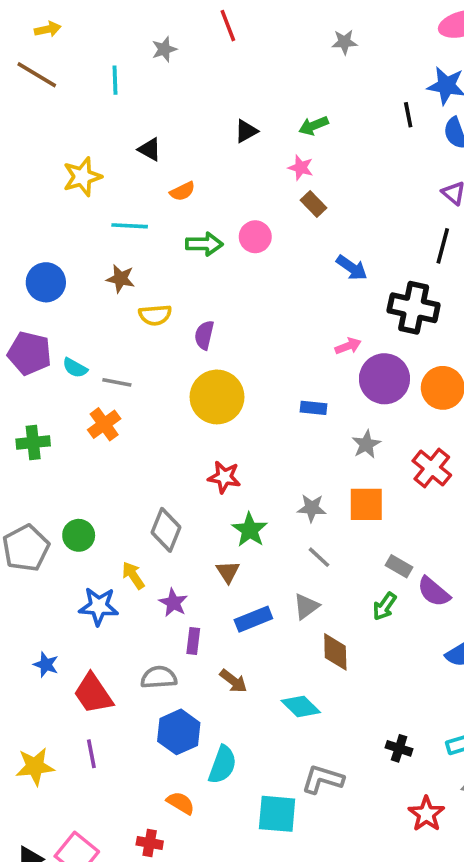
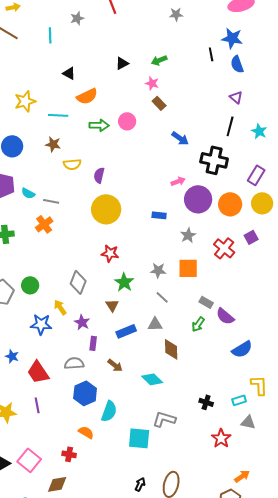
yellow star: (82, 177) -> (25, 101), moved
orange semicircle: (182, 191) -> (87, 96), size x1.5
gray triangle: (306, 606) -> (155, 324), turned 35

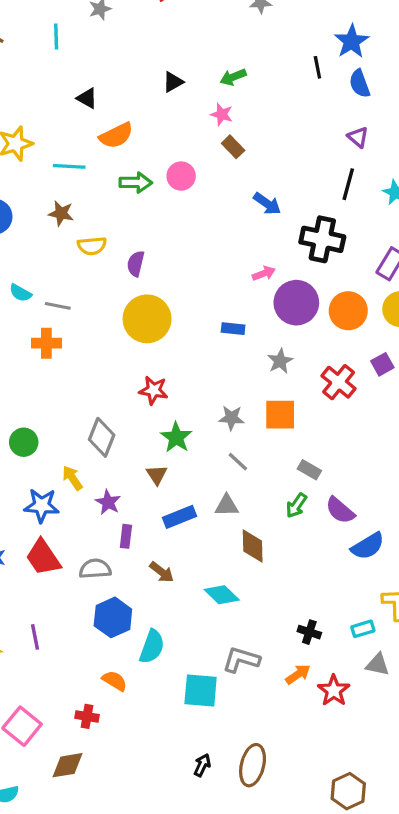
blue star: (232, 38) -> (352, 41), turned 30
orange cross: (44, 224) -> (46, 343), turned 36
purple semicircle: (225, 316) -> (340, 510), moved
red trapezoid: (38, 372) -> (43, 557), moved
orange arrow: (242, 476) -> (298, 674), moved

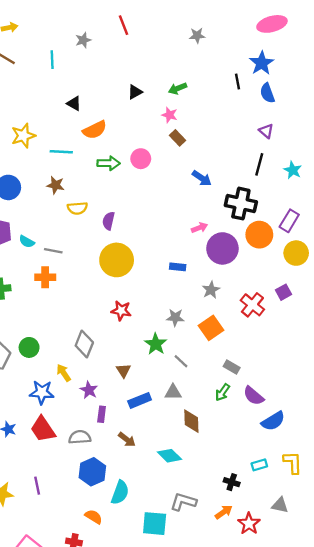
orange circle: (348, 311) -> (259, 235), moved
orange square: (280, 415) -> (211, 328), turned -35
gray star: (231, 418) -> (175, 318), moved
green star: (176, 437) -> (156, 344), moved
cyan rectangle: (363, 629) -> (259, 465), moved

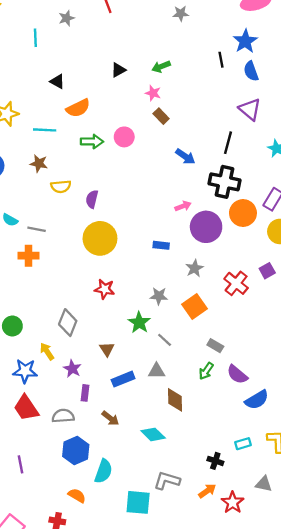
purple triangle: (266, 131) -> (250, 109), size x1.5
black line: (259, 164) -> (228, 143), moved

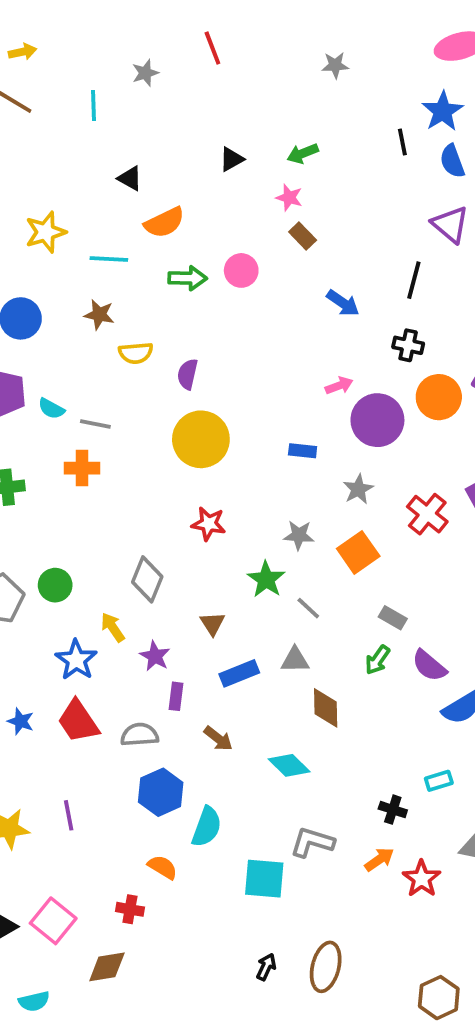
black cross: (225, 182) -> (408, 345), size x0.6
blue star: (25, 371) -> (76, 660), turned 30

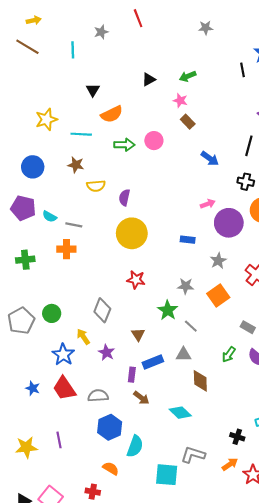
black triangle: (130, 178) -> (93, 90), turned 32
gray rectangle: (393, 618) -> (248, 327), moved
purple rectangle: (176, 696) -> (132, 375), moved

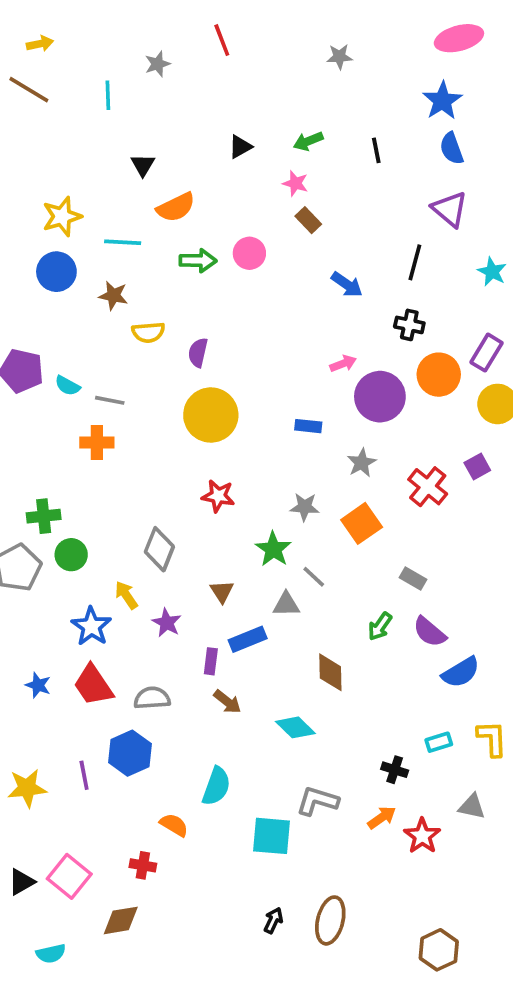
black line: (242, 70) -> (376, 150), moved
blue circle: (33, 167) -> (56, 272), moved
green cross: (25, 260) -> (44, 516), moved
gray triangle: (183, 355) -> (286, 604), moved
blue hexagon: (110, 427) -> (130, 753), moved

